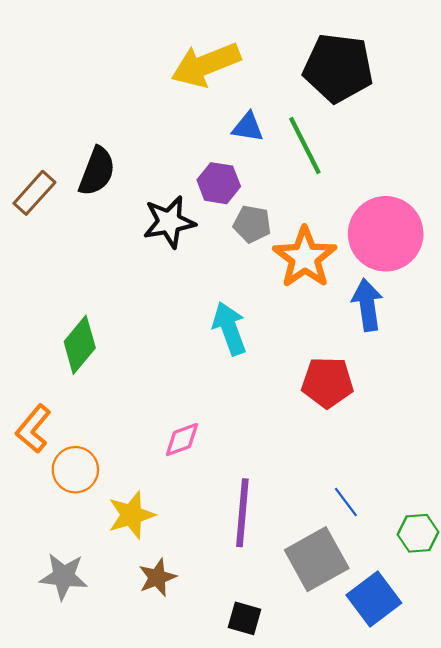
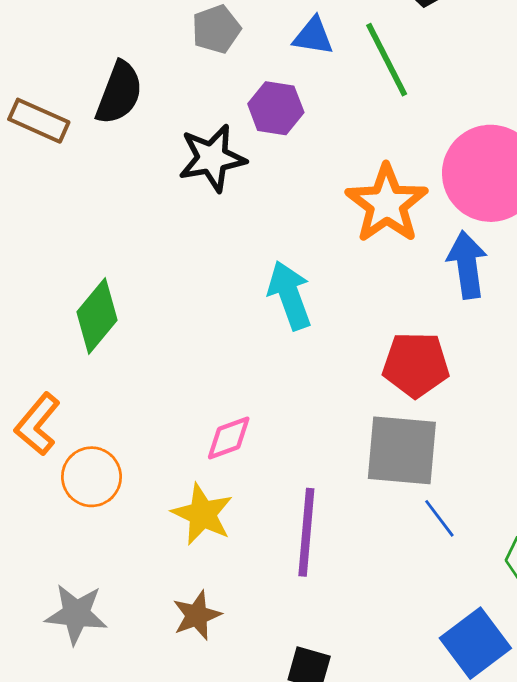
brown rectangle: (34, 193) -> (39, 121), turned 72
gray pentagon: (252, 224) -> (216, 29), moved, turned -30
yellow star: (131, 515) -> (202, 514), moved, turned -30
gray square: (317, 559) -> (402, 450), moved, turned 34

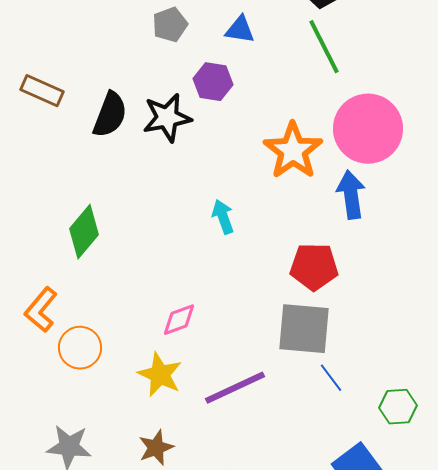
green line: (387, 60) -> (324, 47), moved
black semicircle: (119, 93) -> (110, 115), moved
cyan arrow: (290, 295) -> (223, 217), size x0.7
purple line: (306, 532) -> (235, 388), turned 60

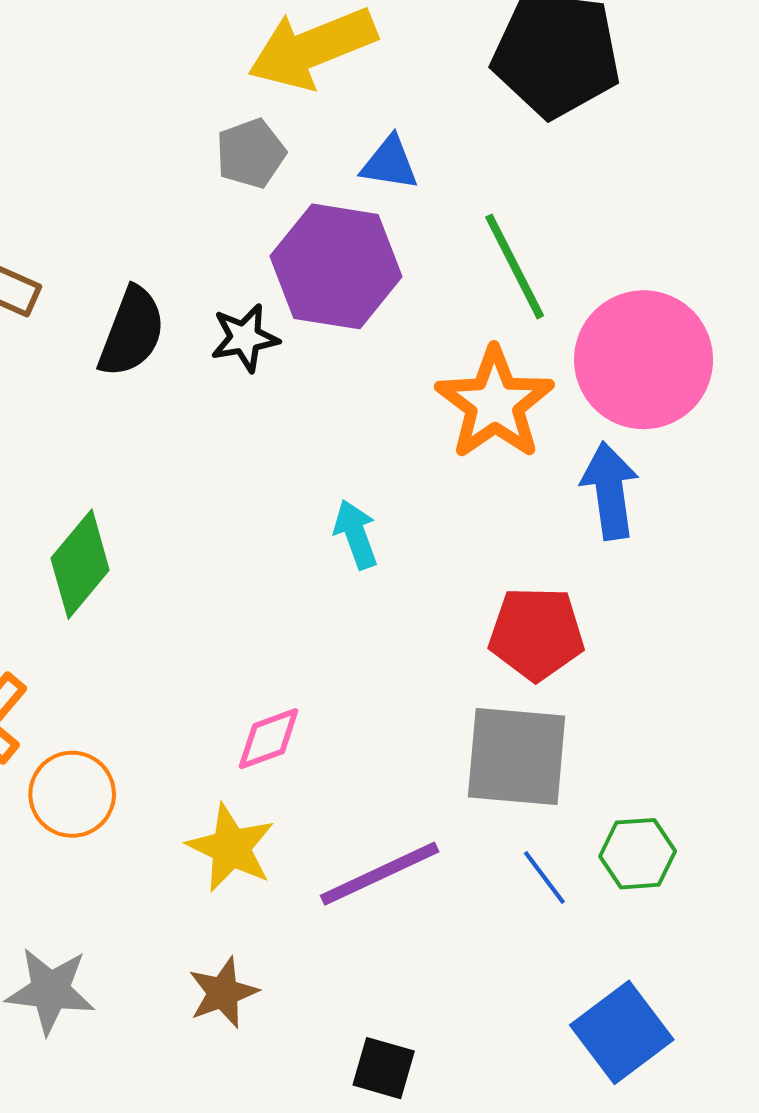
green line: (324, 47) -> (515, 266), moved
purple hexagon: (213, 82) -> (336, 266), size x1.6
black star: (167, 118) -> (245, 338), size x0.7
blue line: (331, 378) -> (544, 878), moved
green hexagon: (398, 407) -> (638, 854), moved

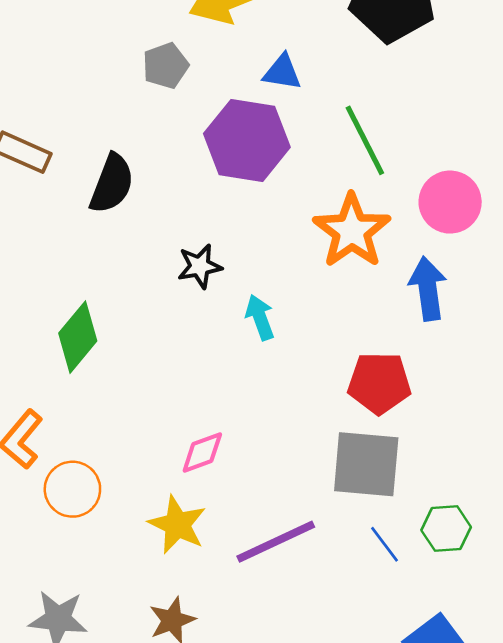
gray pentagon: (251, 153) -> (166, 66), moved
black star: (245, 338) -> (200, 266), moved
pink circle: (644, 360) -> (450, 202), size x0.7

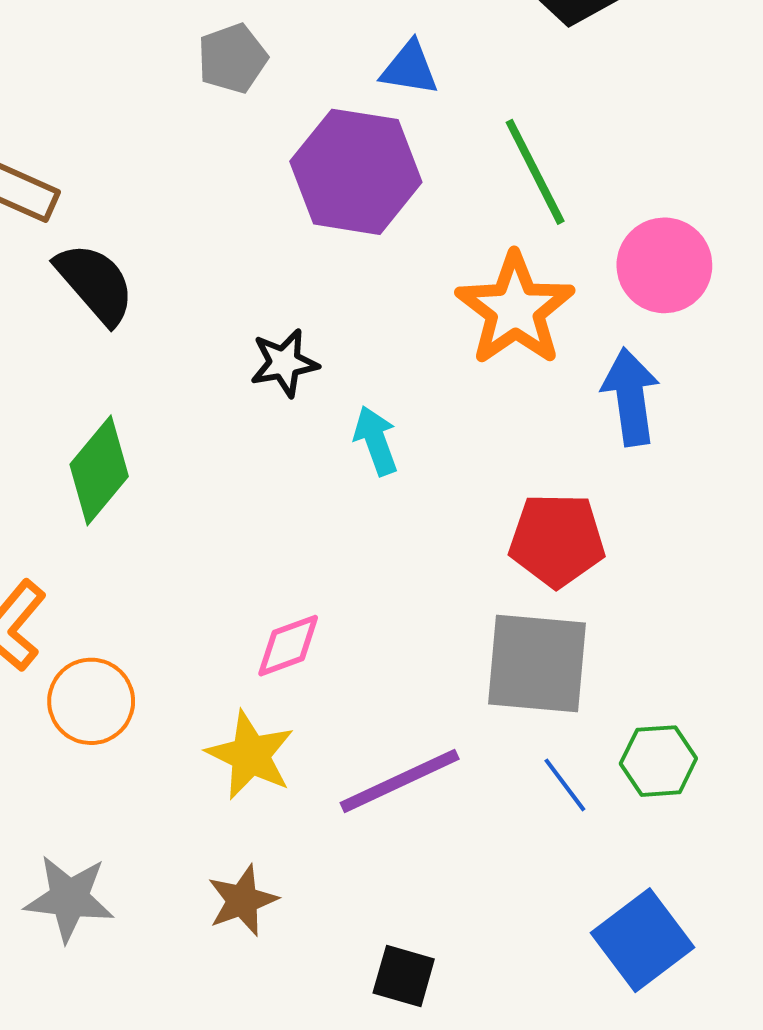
black semicircle: (112, 184) -> (95, 283), moved, turned -62

